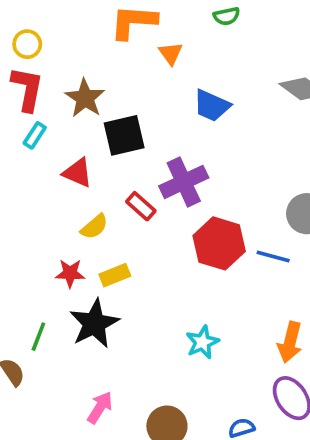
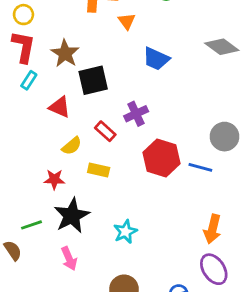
purple cross: (184, 182) -> (136, 114), size x0.7
yellow rectangle: (115, 275) -> (99, 170), moved, turned 35
green line: (38, 337) -> (32, 225), turned 50
cyan star: (202, 342) -> (125, 232), moved
pink arrow: (100, 407) -> (69, 258), moved, turned 125

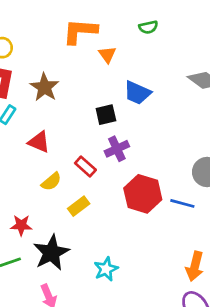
black square: (93, 80) -> (106, 115), moved, size x0.7
yellow rectangle: (99, 170) -> (79, 206), turned -50
red star: (54, 179) -> (21, 225), moved

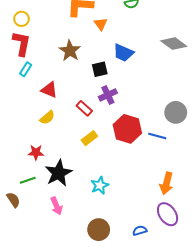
brown star: (44, 87) -> (70, 51), moved
yellow semicircle: (51, 182) -> (47, 118), moved
yellow rectangle: (79, 206) -> (89, 138), moved

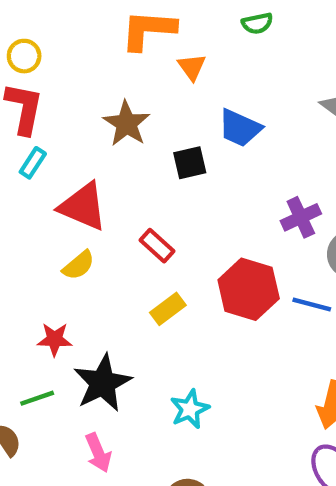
red triangle: (49, 90) -> (83, 206), size x1.4
purple cross: (108, 95) -> (301, 217), moved

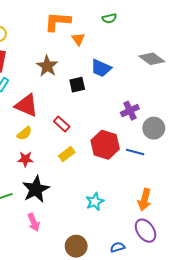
red star: (55, 339) -> (25, 159), moved
cyan star: (190, 409) -> (95, 202), moved

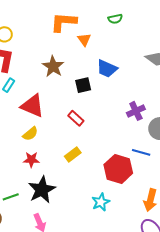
red rectangle: (62, 124) -> (76, 118), moved
red hexagon: (105, 145) -> (118, 169), moved

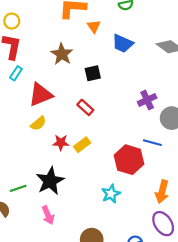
blue trapezoid: (107, 69) -> (123, 43), moved
red triangle: (32, 106) -> (41, 95), turned -45
red star: (31, 160) -> (61, 143), moved

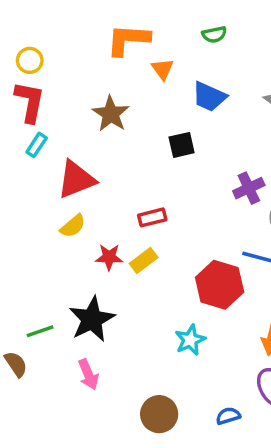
black square: (93, 73) -> (182, 145), moved
red rectangle: (85, 107) -> (152, 217), moved, turned -56

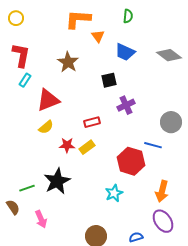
green semicircle: (214, 35) -> (128, 16), turned -72
yellow circle: (30, 60) -> (16, 18), moved
purple cross: (249, 188) -> (126, 105), moved
pink arrow: (88, 374) -> (41, 219), moved

